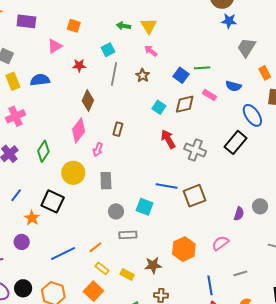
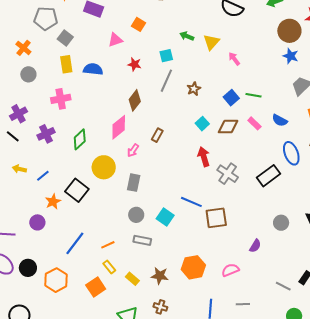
pink arrow: (151, 51) -> (234, 59), moved
gray circle: (260, 206) -> (281, 223), moved
blue line: (63, 253) -> (75, 243), turned -40

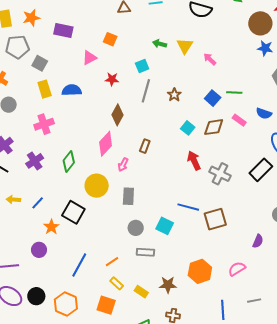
orange square: (96, 287) -> (106, 305), turned -30

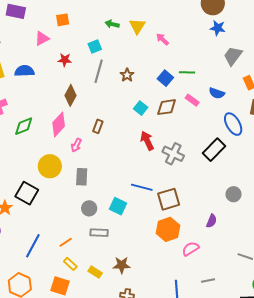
orange square: (110, 39) -> (63, 20), turned -32
green diamond: (69, 161) -> (24, 126), moved, turned 30
orange hexagon: (200, 271) -> (168, 229), moved

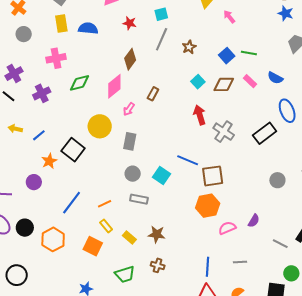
purple semicircle: (211, 221) -> (254, 221), moved

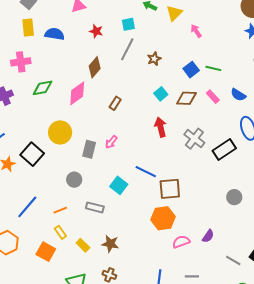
pink arrow: (129, 109) -> (111, 142), moved
gray cross: (224, 132) -> (194, 139), moved
gray circle: (133, 174) -> (74, 180), moved

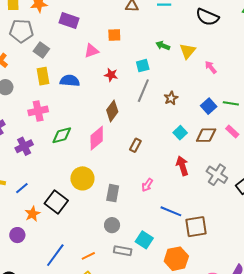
pink arrow: (111, 142) -> (147, 185), moved
gray circle: (74, 180) -> (112, 225), moved
cyan square: (119, 185) -> (144, 240), moved
orange hexagon: (163, 218) -> (176, 259), moved

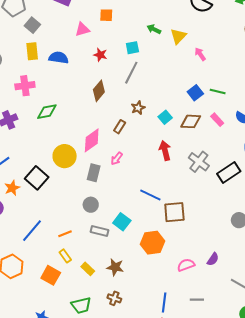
brown star: (171, 98) -> (138, 108), moved
pink diamond: (97, 138) -> (92, 140), moved
pink arrow: (147, 185) -> (117, 159), moved

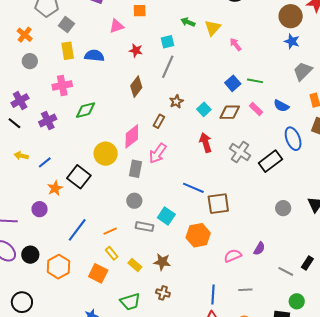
pink arrow: (117, 159) -> (158, 153), size x1.5

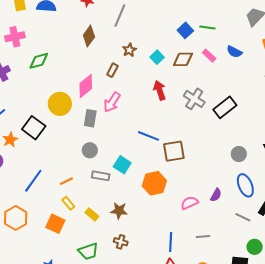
blue ellipse: (293, 139) -> (245, 185), moved

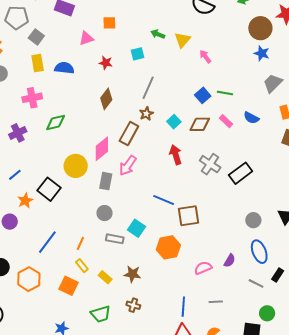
gray line: (120, 15) -> (148, 88), moved
brown rectangle: (112, 70) -> (129, 133), size x1.6
orange line: (66, 181) -> (80, 243), turned -40

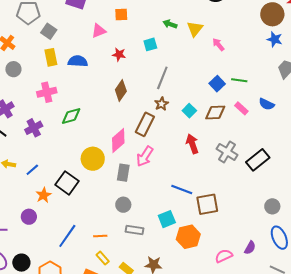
cyan square: (137, 228) -> (167, 219), moved, turned 36
orange line: (80, 243) -> (100, 236), turned 64

